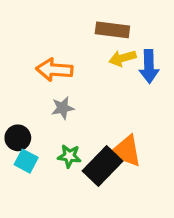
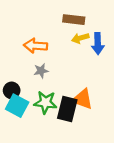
green star: (69, 156) -> (45, 102), size x1.5
cyan square: (26, 161) -> (17, 106), size x1.5
black rectangle: (103, 166) -> (67, 109), turned -30

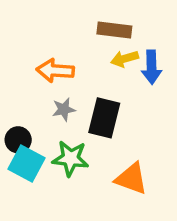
orange triangle: (82, 99) -> (131, 179), moved
black rectangle: (67, 109) -> (104, 118), moved

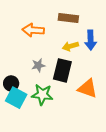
yellow arrow: (125, 59) -> (70, 46), moved
orange arrow: (55, 71) -> (33, 30), moved
orange triangle: (131, 179) -> (88, 88), moved

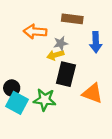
yellow arrow: (70, 46) -> (55, 55), moved
gray star: (38, 65) -> (61, 43), moved

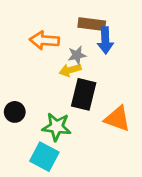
blue arrow: (96, 42) -> (105, 40), moved
cyan square: (17, 103) -> (44, 157), moved

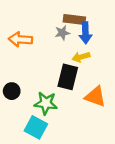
orange arrow: (44, 40) -> (20, 39), moved
gray star: (77, 55) -> (62, 33), moved
yellow arrow: (70, 70) -> (81, 57), moved

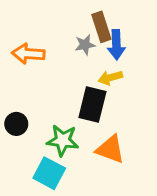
brown rectangle: (74, 20) -> (101, 27), turned 65
orange triangle: (95, 97) -> (110, 149), moved

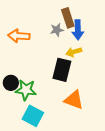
green star: (63, 140) -> (26, 90), moved

